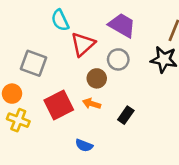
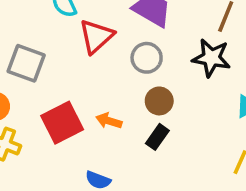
brown circle: (97, 78) -> (159, 101), moved

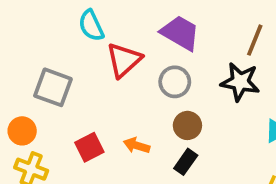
red square: (62, 123) -> (89, 147), size x0.7

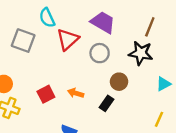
gray square: (53, 87) -> (23, 41), moved
brown circle: (187, 125) -> (119, 82), moved

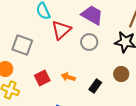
gray square: (23, 41) -> (22, 45), moved
brown circle: (119, 82) -> (121, 74), moved

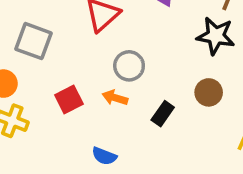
gray circle: (89, 42) -> (129, 66), moved

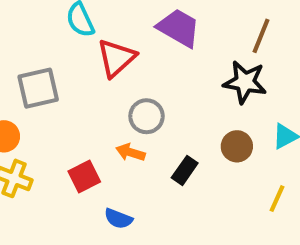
gray square: (34, 41) -> (38, 88), turned -33
red square: (69, 99) -> (84, 176), moved

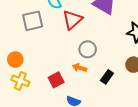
gray square: (38, 88) -> (33, 21), moved

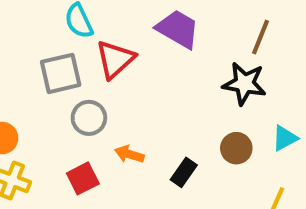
gray square: (33, 21) -> (61, 73), moved
gray circle: (88, 49) -> (89, 118), moved

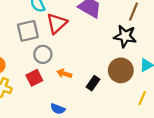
brown circle: (236, 148) -> (121, 70), size x1.5
red square: (83, 178) -> (34, 78), moved

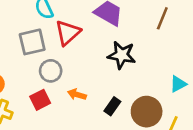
black star: (125, 36) -> (122, 55), moved
brown circle: (121, 70) -> (147, 112), moved

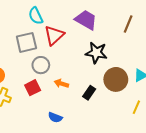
brown circle: (147, 112) -> (116, 79), moved

